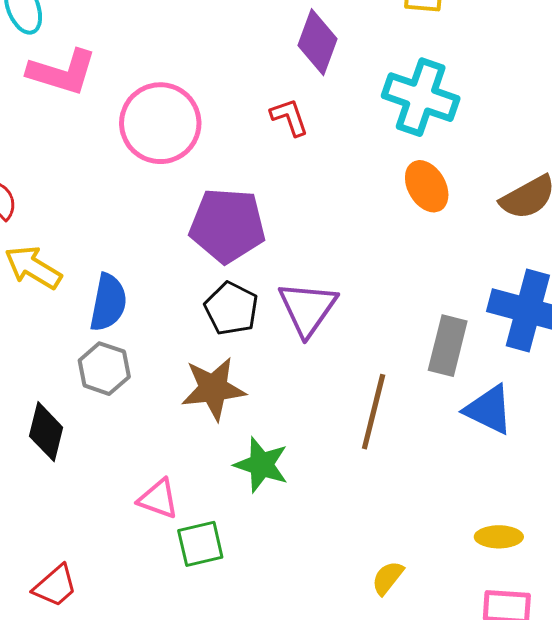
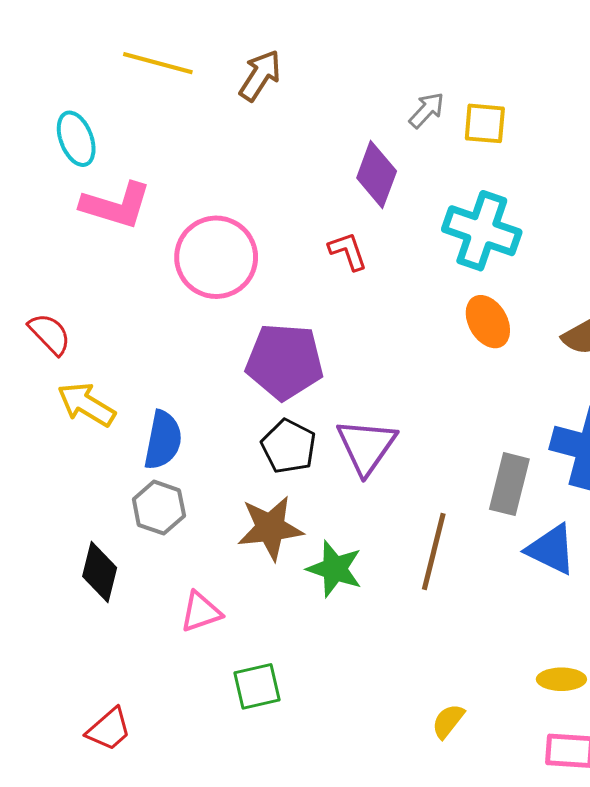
green star: (261, 465) -> (335, 569), moved
pink triangle: (158, 499) -> (201, 612), moved, turned -39

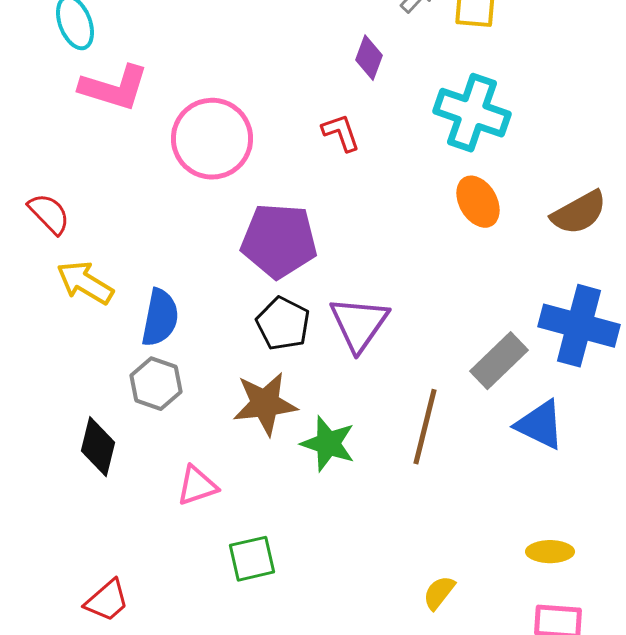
purple diamond: (377, 174) -> (369, 58), size x0.7
gray rectangle: (509, 484) -> (499, 361), turned 32

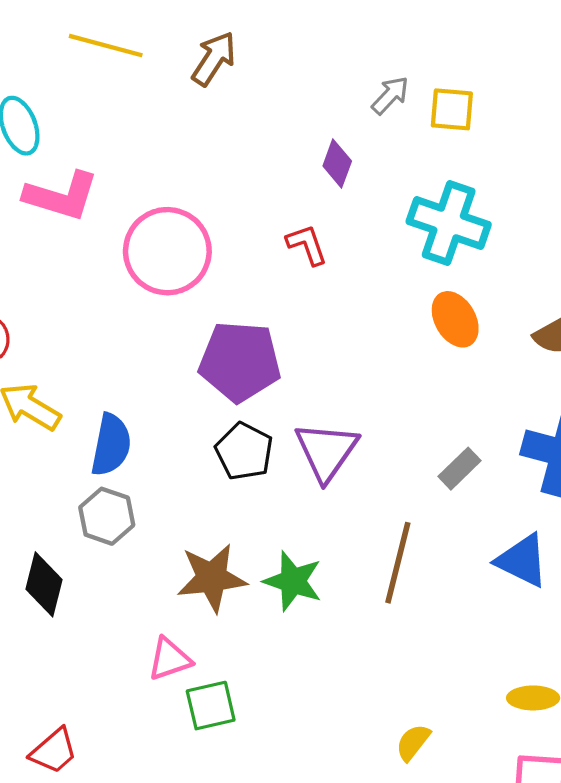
gray rectangle: (499, 361) -> (459, 469), moved, size x0.7
brown star: (265, 404) -> (212, 578), moved
pink triangle: (197, 486) -> (170, 659), moved

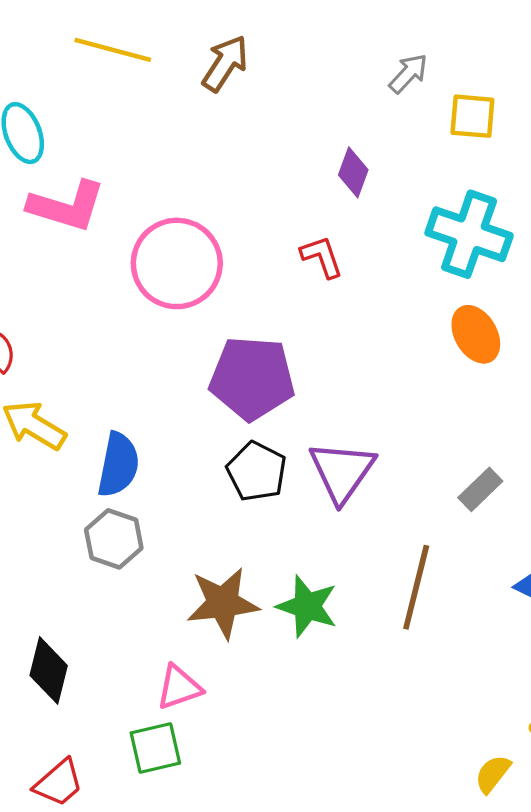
gray arrow: (390, 95) -> (408, 73), moved
black diamond: (44, 584) -> (49, 670), moved
green square: (211, 706) -> (155, 748), moved
yellow semicircle: (413, 742) -> (493, 774), moved

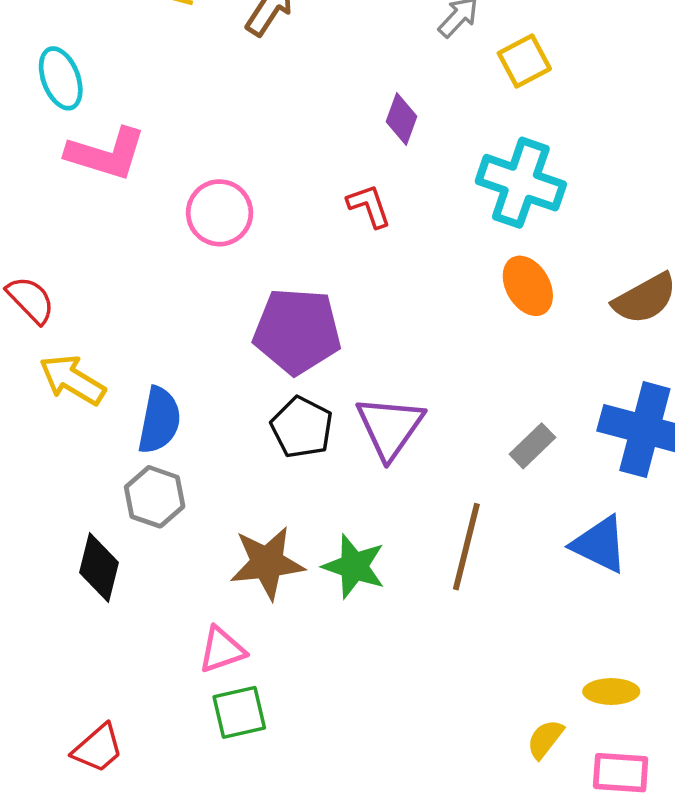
yellow square: (472, 116) -> (524, 61), turned -33
pink circle: (177, 263) -> (220, 213), size x0.7
black diamond: (49, 670) -> (99, 567), moved
green square: (155, 748) -> (239, 712), moved

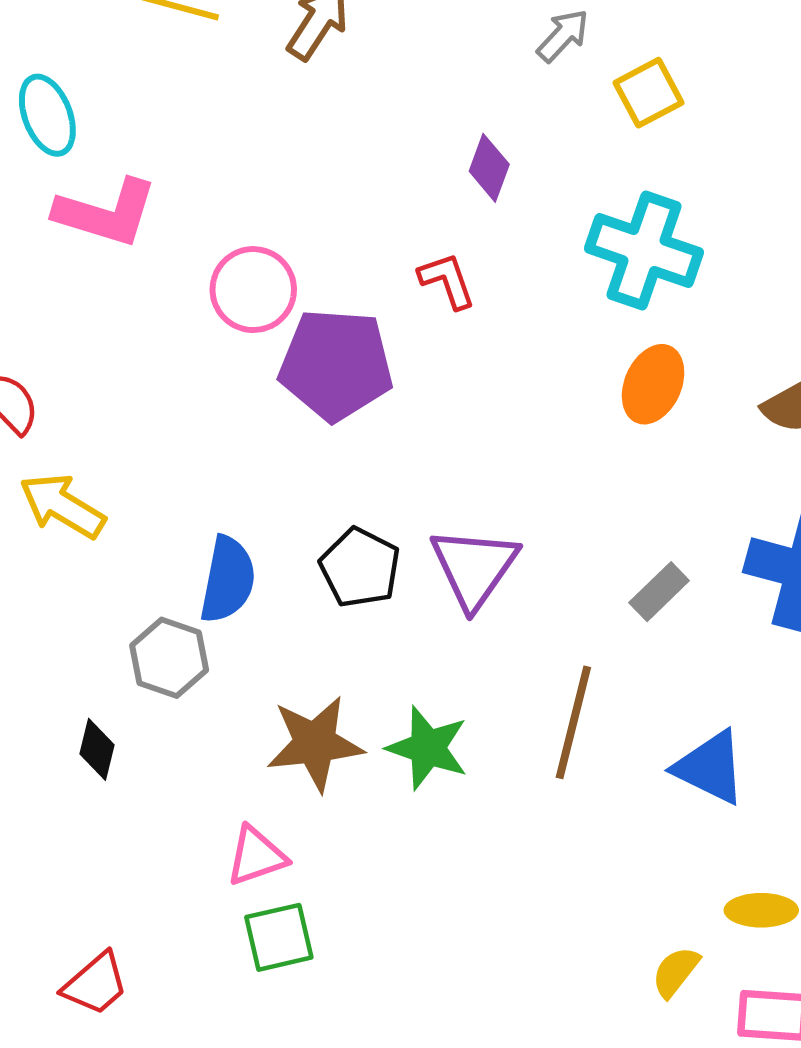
orange ellipse: (528, 286) -> (653, 384), turned 54
purple pentagon: (297, 331) -> (336, 365), moved
blue semicircle: (159, 420) -> (228, 580), moved
blue triangle: (600, 544) -> (710, 767), moved
black diamond: (99, 567) -> (97, 749), size x0.7

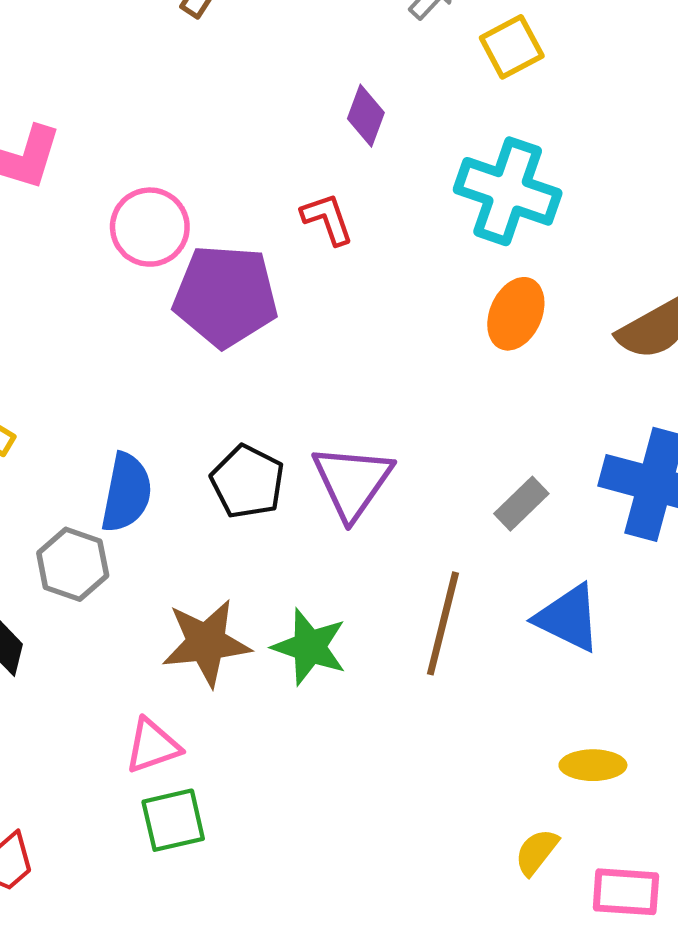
blue triangle: (710, 767) -> (568, 618), moved
yellow ellipse: (761, 910) -> (593, 765), moved

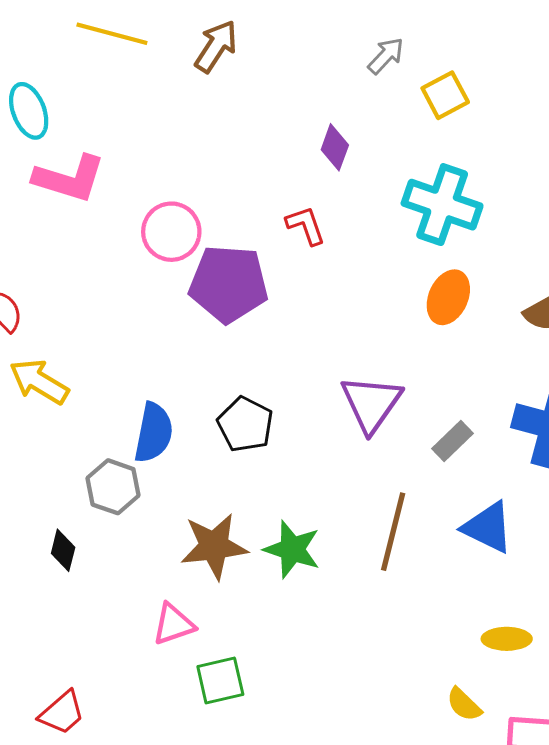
purple triangle: (352, 482) -> (371, 403), moved
green square: (173, 820) -> (220, 680), moved
yellow semicircle: (537, 852) -> (464, 704), turned -84

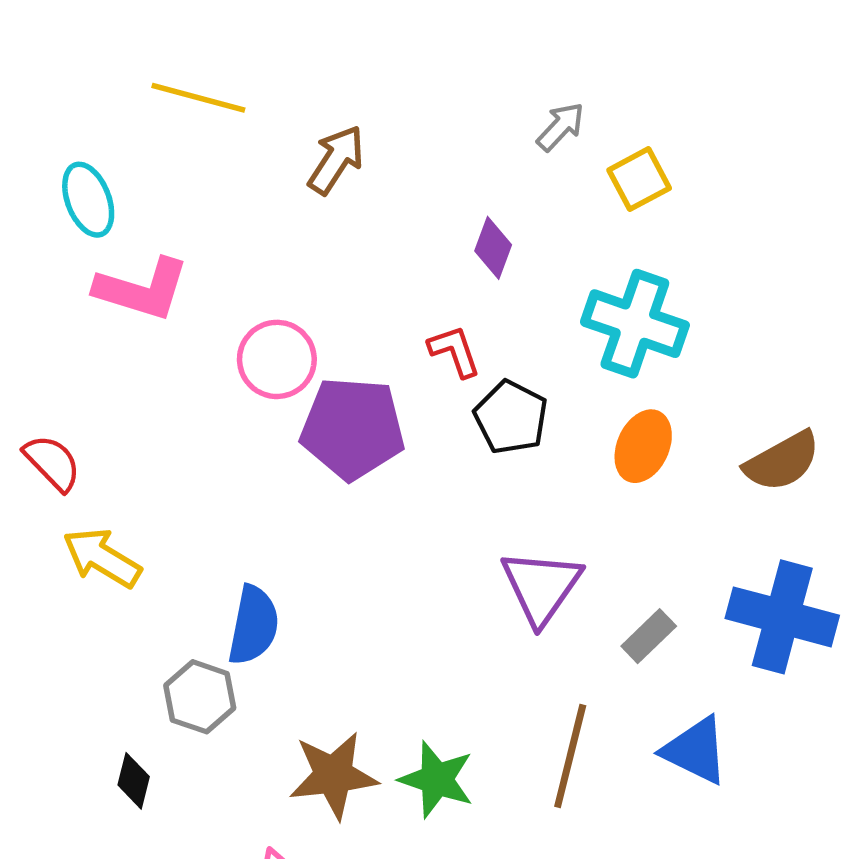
brown arrow: (216, 46) -> (336, 160), moved
black pentagon: (245, 424) -> (511, 417), moved

